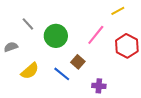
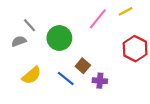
pink line: (96, 35) -> (98, 19), moved
gray semicircle: (11, 47) -> (19, 41), moved
purple cross: (99, 86) -> (100, 81), moved

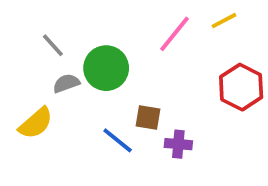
gray semicircle: (19, 41) -> (66, 83), moved
brown square: (83, 66) -> (148, 117), turned -32
yellow semicircle: (32, 75) -> (36, 123), moved

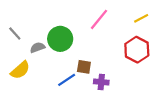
yellow line: (224, 21) -> (141, 18), moved
gray line: (53, 45) -> (15, 33), moved
blue line: (118, 140) -> (67, 80), turned -72

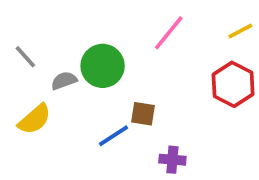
purple cross: (101, 82) -> (172, 160), moved

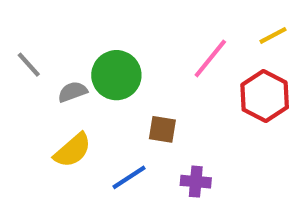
pink line: (169, 33) -> (210, 58), moved
yellow semicircle: (35, 119) -> (73, 150), moved
blue line: (114, 136) -> (129, 177), moved

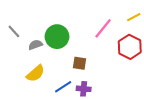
purple cross: (196, 182) -> (84, 89), moved

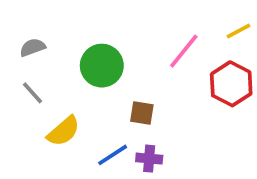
gray line: (14, 31) -> (33, 93), moved
gray semicircle: (35, 45) -> (33, 47), moved

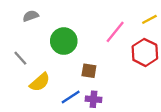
gray semicircle: (33, 47) -> (31, 16), moved

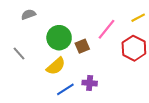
brown square: (89, 71) -> (82, 46), moved, turned -32
yellow semicircle: (40, 82) -> (56, 66), moved
purple cross: (93, 99) -> (90, 83), moved

